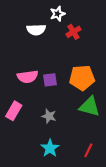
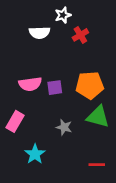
gray star: (49, 116) -> (64, 127), moved
cyan star: (50, 148) -> (35, 154), moved
red line: (88, 150) -> (97, 165), turned 64

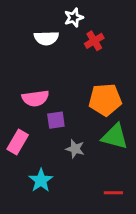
purple square: (55, 88) -> (56, 120), moved

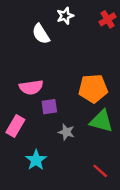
white semicircle: (46, 38) -> (41, 34), turned 60
red cross: (94, 41) -> (108, 19), moved
red line: (113, 193) -> (100, 171), turned 42

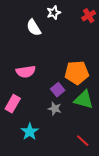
purple square: (49, 107) -> (58, 90), moved, turned -32

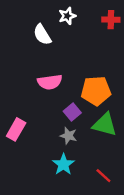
red cross: (89, 16) -> (111, 20), turned 32
pink semicircle: (26, 72) -> (50, 82), moved
cyan star: (30, 132) -> (63, 164), moved

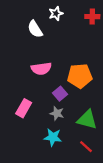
green triangle: (105, 124) -> (87, 120), moved
pink rectangle: (16, 129) -> (24, 108), moved
cyan star: (63, 164) -> (53, 137), turned -30

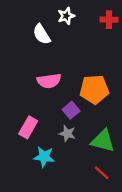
cyan star: (53, 137) -> (44, 157), moved

